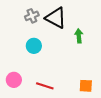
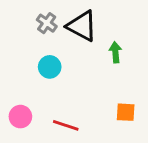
gray cross: (32, 16) -> (47, 23), turned -32
orange square: (86, 86) -> (126, 112), moved

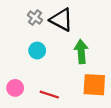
green arrow: (115, 52) -> (81, 52), moved, size x1.5
orange square: (126, 112) -> (94, 85), size x1.6

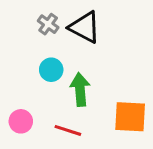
green arrow: (81, 52) -> (80, 89), moved

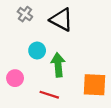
gray cross: (48, 24) -> (25, 14), moved
pink circle: (21, 121) -> (15, 78), moved

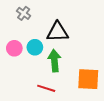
black triangle: (61, 20) -> (57, 32), moved, turned -30
pink circle: (15, 78) -> (14, 48), moved

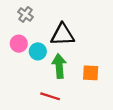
pink circle: (14, 48) -> (19, 44), moved
orange square: (88, 79) -> (91, 73), moved, size x0.7

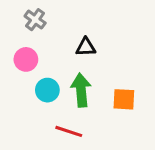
black triangle: (62, 35) -> (86, 47), size x0.6
cyan circle: (38, 51) -> (47, 90), moved

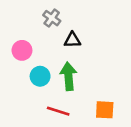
gray cross: (35, 20) -> (52, 18), moved
orange square: (124, 99) -> (105, 110), moved

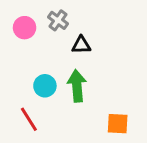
pink circle: (22, 50) -> (25, 28), moved
red line: (58, 111) -> (29, 119), moved, turned 40

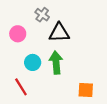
pink circle: (25, 28) -> (18, 34), moved
black triangle: (81, 45) -> (59, 33), size x1.5

